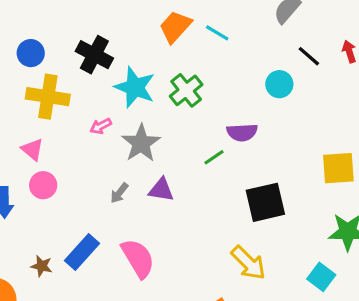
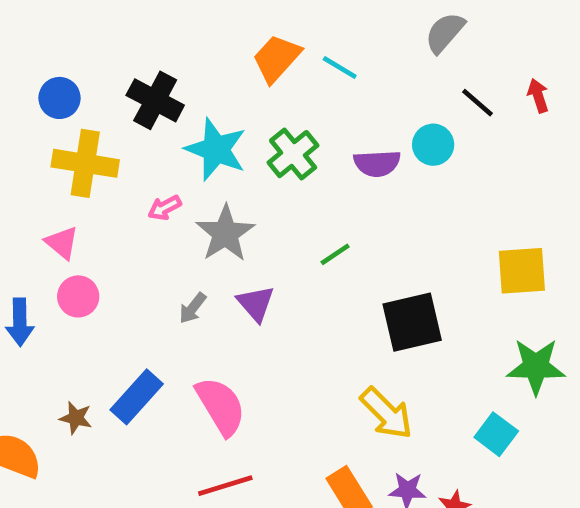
purple semicircle: (242, 132) -> (377, 163), moved
purple triangle: (161, 190) -> (256, 303), turned 40

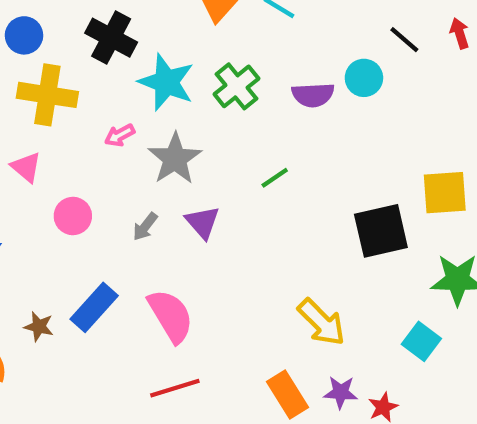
pink circle: (78, 296) -> (73, 216), moved
black square: (412, 322) -> (381, 231), moved

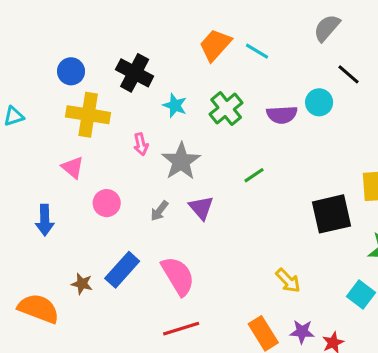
cyan star: (166, 82) -> (175, 105), size x0.6
pink arrow: (120, 135) -> (141, 144), turned -75
yellow arrow: (321, 322) -> (288, 281), size x0.7

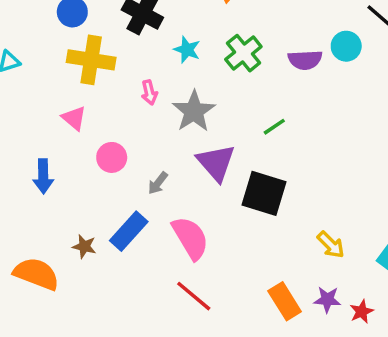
purple triangle: (201, 208) -> (216, 163), size x1.4
gray arrow: (159, 211) -> (158, 183), moved
black square: (331, 214) -> (264, 193), moved, turned 30
yellow arrow: (288, 281) -> (331, 245), moved
red line: (181, 329) -> (194, 296), turned 57

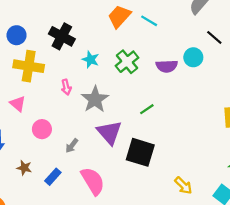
blue rectangle: (129, 231) -> (53, 177), size x0.7
brown star: (84, 246) -> (24, 168), moved

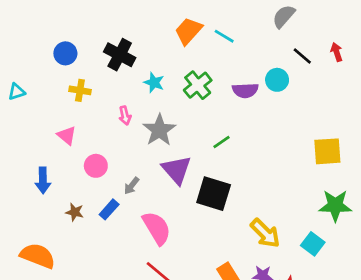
yellow cross: (29, 66) -> (80, 90), size x0.6
blue rectangle: (53, 177) -> (109, 209), moved
yellow arrow: (183, 185) -> (265, 233), size x1.4

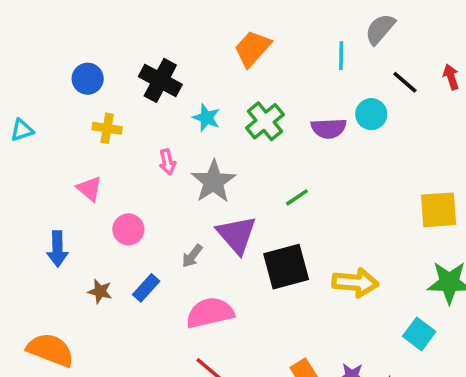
cyan line: (224, 36) -> (341, 56), moved, turned 60
gray arrow: (132, 186) -> (192, 256), moved
black square: (214, 194) -> (286, 267), turned -32
pink semicircle: (157, 228) -> (210, 313), turned -72
yellow arrow: (265, 233) -> (355, 283), moved, turned -40

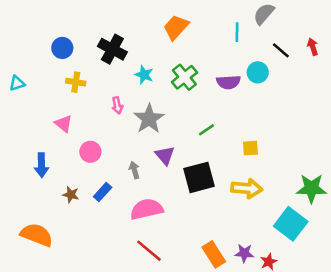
yellow square: (439, 210) -> (250, 148), moved, size x0.6
purple triangle: (237, 235) -> (165, 155), size x0.7
gray arrow: (192, 256) -> (134, 170), turned 126
cyan square: (419, 334) -> (291, 224), size x1.5

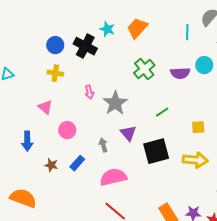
blue circle: (62, 48) -> (55, 45), moved
cyan star: (144, 75) -> (107, 29), moved

